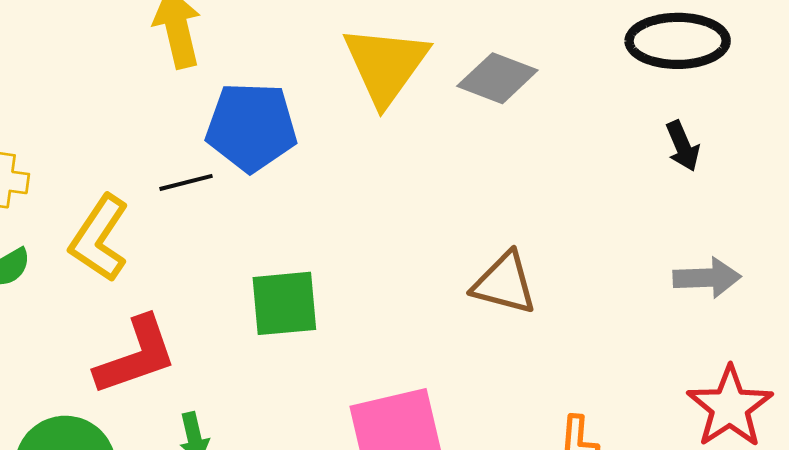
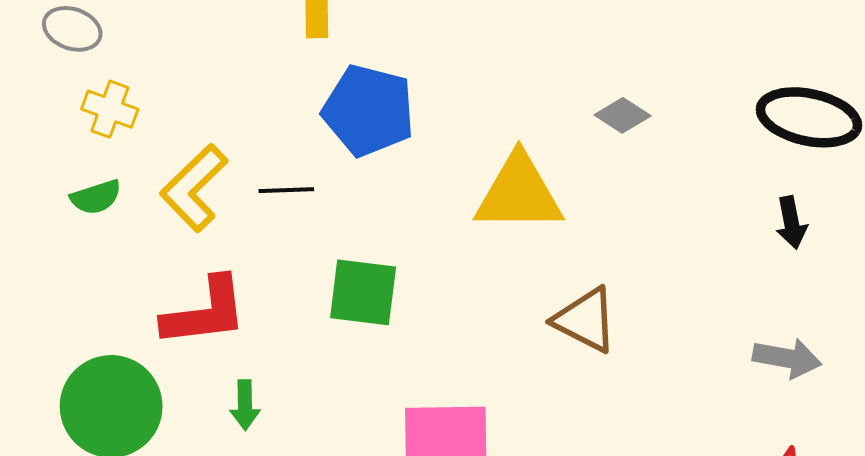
yellow triangle: (386, 65) -> (519, 193), moved, turned 42
gray diamond: (497, 78) -> (623, 115), size x0.7
black line: (186, 182) -> (286, 190), moved

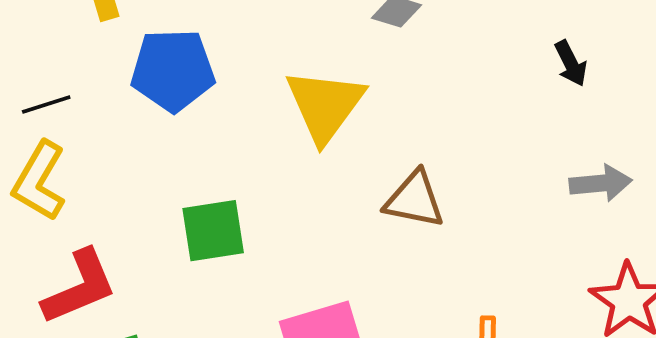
black line: (286, 190) -> (46, 105), moved
yellow triangle: (519, 193) -> (325, 105), turned -38

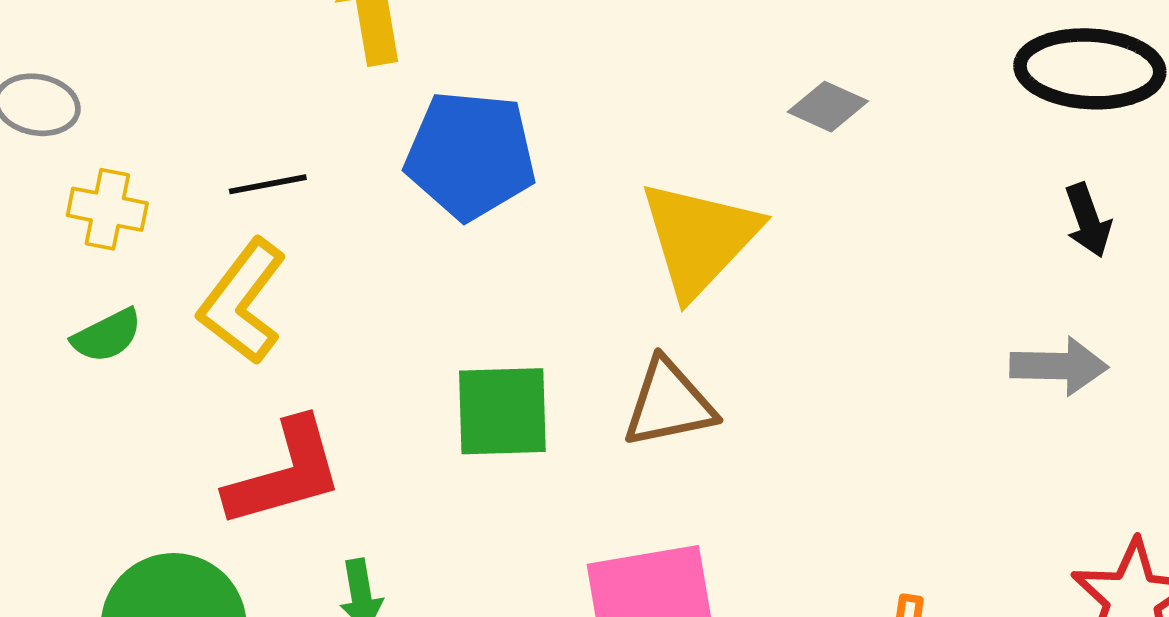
gray arrow: (601, 183) -> (1059, 366), moved
brown triangle: (415, 200) -> (669, 403), moved, turned -30

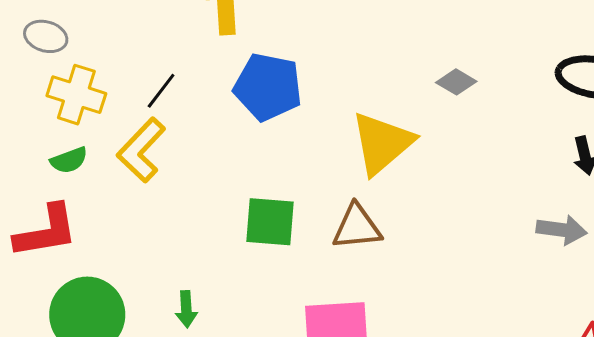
black line: (268, 184) -> (161, 91), turned -48
yellow cross: (107, 209) -> (76, 95), size x1.4
red L-shape: (285, 473) -> (46, 231), moved

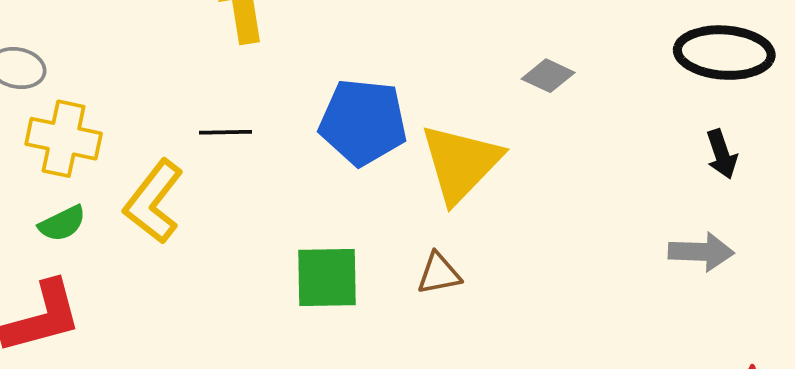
blue pentagon: (268, 87) -> (363, 122), moved
black line: (161, 91) -> (226, 132), moved, turned 57
brown triangle: (357, 227) -> (439, 274), size x0.7

